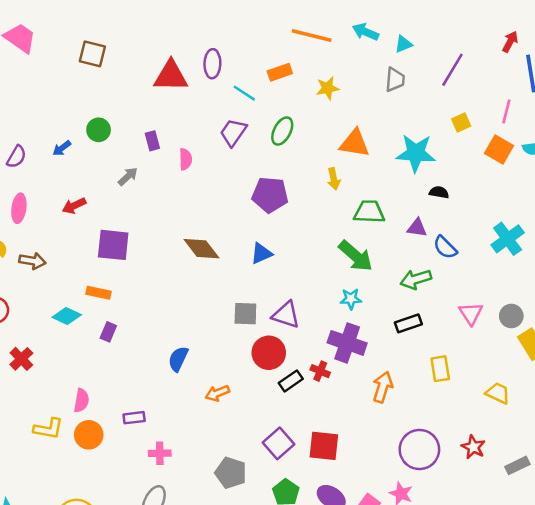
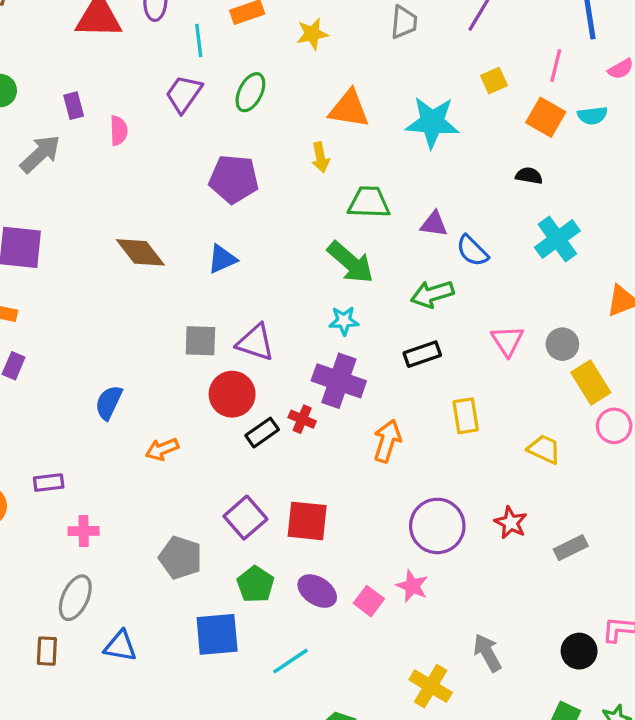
cyan line: (244, 93) -> (199, 41), turned 50
gray arrow: (128, 176) -> (40, 154), size x1.5
black semicircle: (439, 192) -> (529, 176), moved

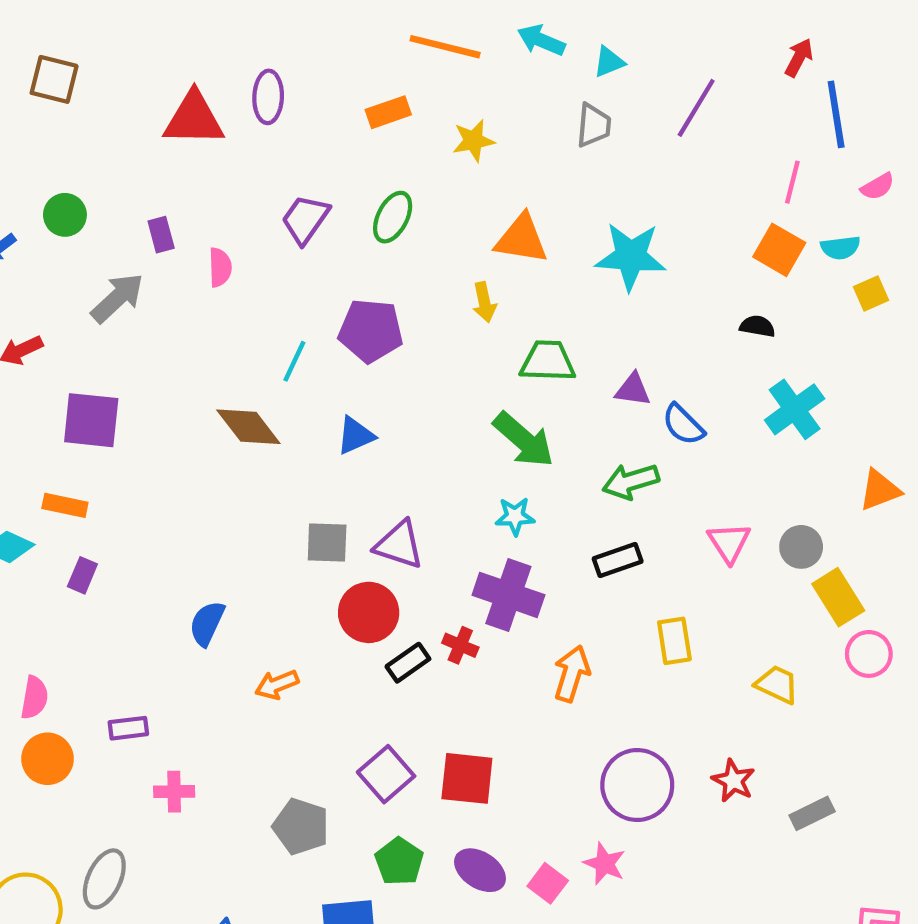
cyan line: (199, 41) -> (294, 361), moved, turned 32
yellow square: (494, 81) -> (871, 294), moved
gray ellipse: (75, 598) -> (104, 879), moved

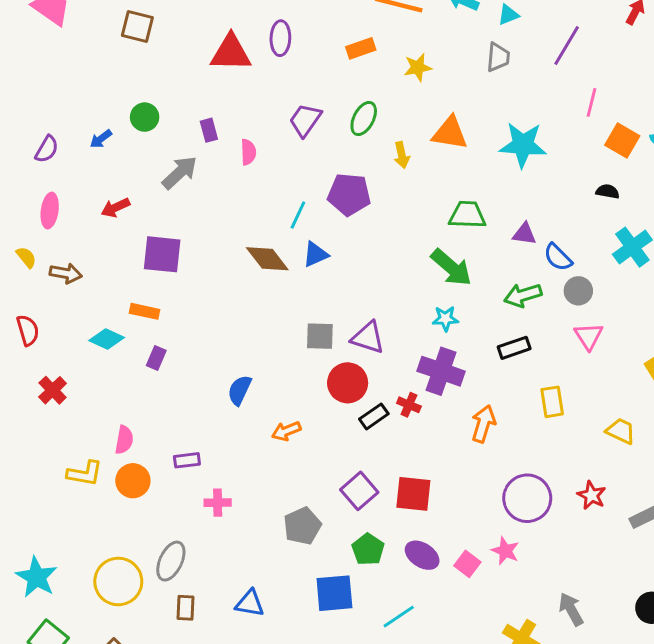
pink line: (792, 182) -> (591, 102), moved
yellow arrow: (484, 302) -> (402, 155), moved
blue triangle: (355, 436) -> (315, 254), moved
gray circle: (801, 547) -> (578, 291), moved
gray pentagon: (301, 827) -> (302, 526), turned 30

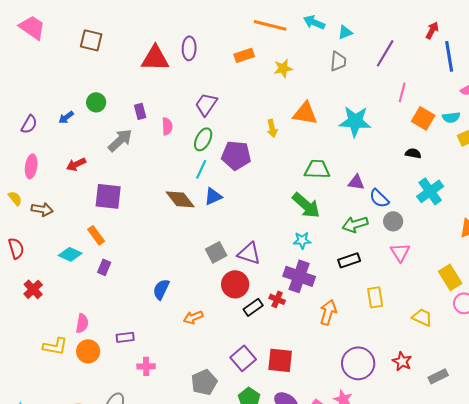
green ellipse: (364, 119) -> (203, 139), moved
orange rectangle: (145, 311) -> (96, 235), turned 42
gray square: (320, 336) -> (216, 252), turned -30

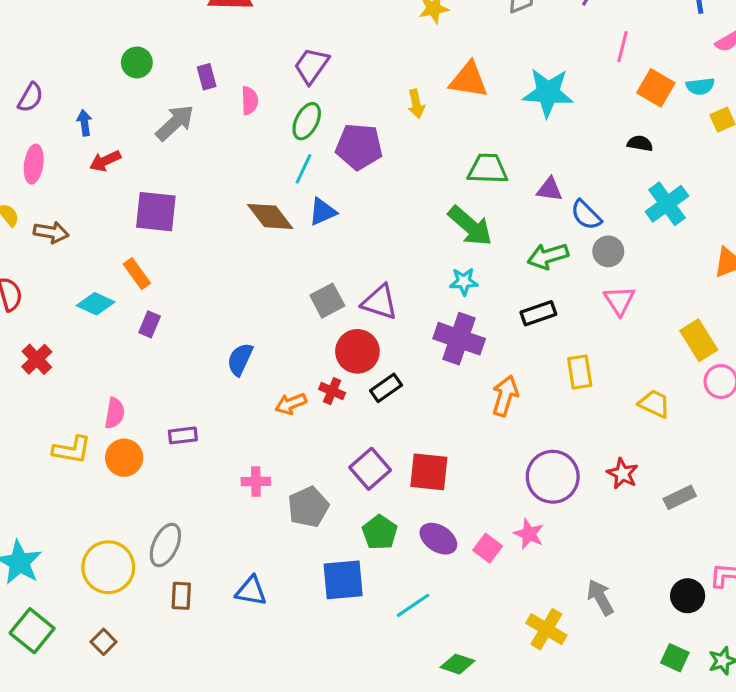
blue arrow: (66, 117) -> (84, 123), moved, turned 119
red cross: (277, 299) -> (332, 391), moved
pink cross: (146, 366) -> (256, 481), moved

